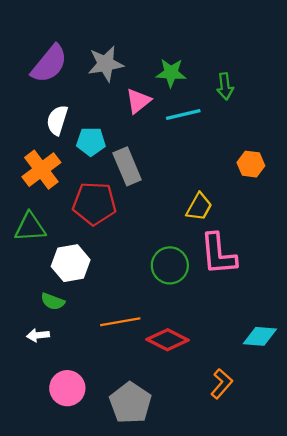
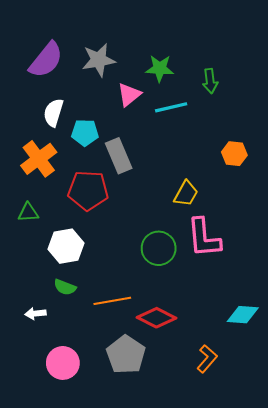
green triangle: (30, 227) -> (28, 213), size x0.7
green semicircle: (53, 301) -> (65, 287), moved
gray pentagon: (130, 403) -> (126, 355), moved

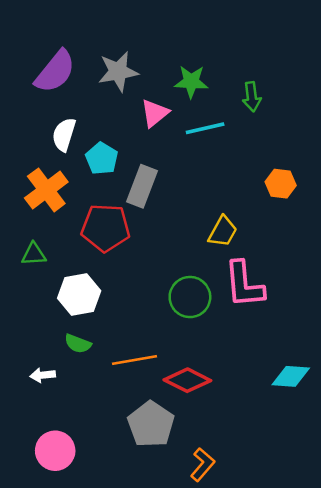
cyan pentagon: (85, 133) -> (102, 158), turned 30
gray rectangle: (119, 156) -> (142, 186), turned 44
orange L-shape: (207, 359) -> (203, 465), moved
pink circle: (63, 363) -> (55, 451), moved

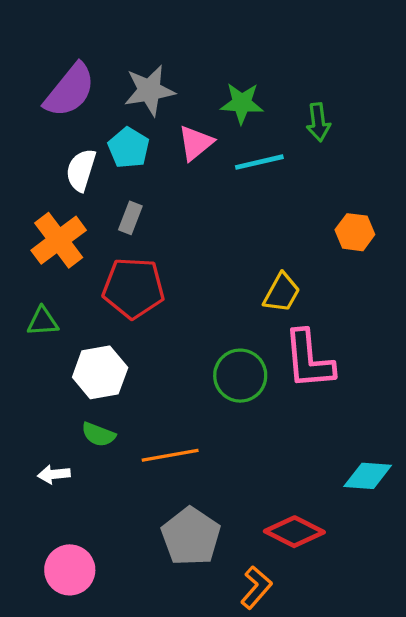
cyan pentagon: (102, 158) -> (129, 148), moved
gray rectangle: (142, 186) -> (130, 218), moved, size x0.6
red diamond: (187, 380) -> (294, 532), moved

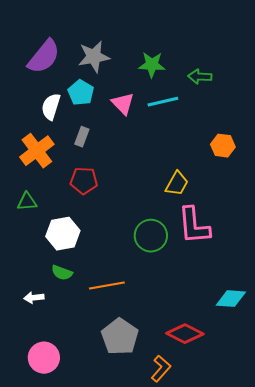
green arrow: (318, 122) -> (200, 77), turned 100
pink triangle: (196, 143) -> (123, 104), moved, turned -35
red pentagon: (133, 288) -> (84, 181), size x0.7

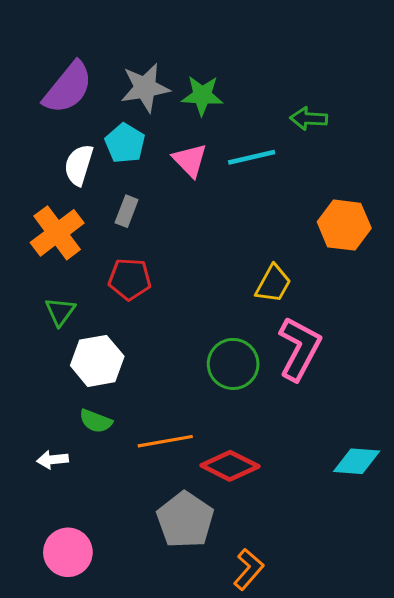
green star: (152, 65) -> (202, 95), moved
orange hexagon: (223, 146) -> (344, 225), size x1.4
green triangle: (27, 202) -> (60, 312), moved, turned -50
pink L-shape: (194, 226) -> (299, 349), turned -147
red diamond: (185, 334) -> (230, 466), moved

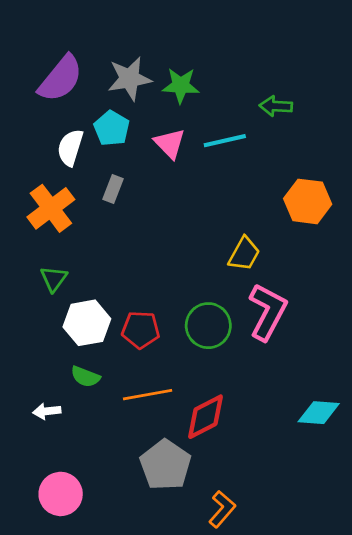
red pentagon: (130, 279) -> (141, 330), moved
red diamond: (230, 466) -> (205, 417), turned -54

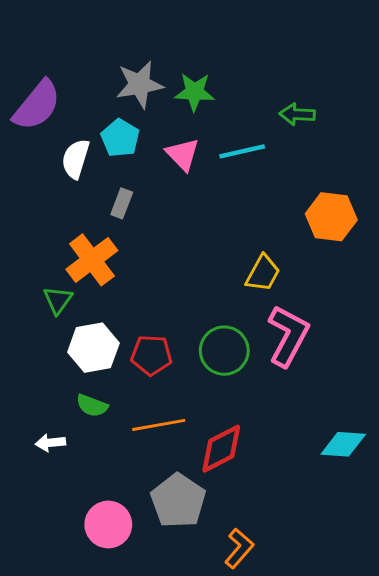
purple semicircle: (61, 79) -> (37, 105), moved
orange cross: (51, 208) -> (92, 260), moved
pink circle: (61, 494) -> (108, 525), moved

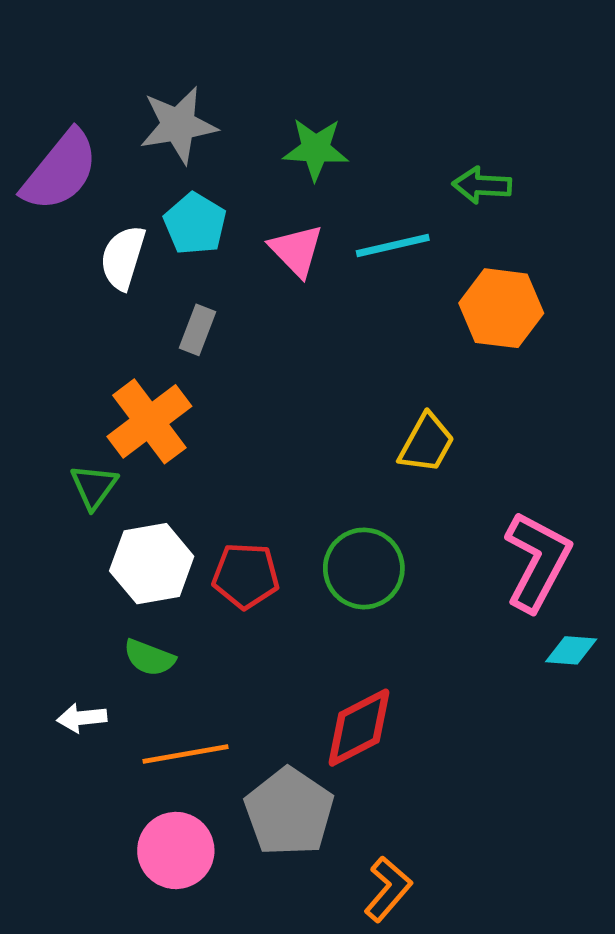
gray star: (140, 84) -> (178, 125), moved
orange hexagon: (331, 217) -> (501, 308), moved
pink L-shape: (288, 336) -> (537, 561), moved
orange line: (159, 425) -> (185, 754), moved
cyan diamond: (343, 444) -> (571, 650), moved, size x0.7

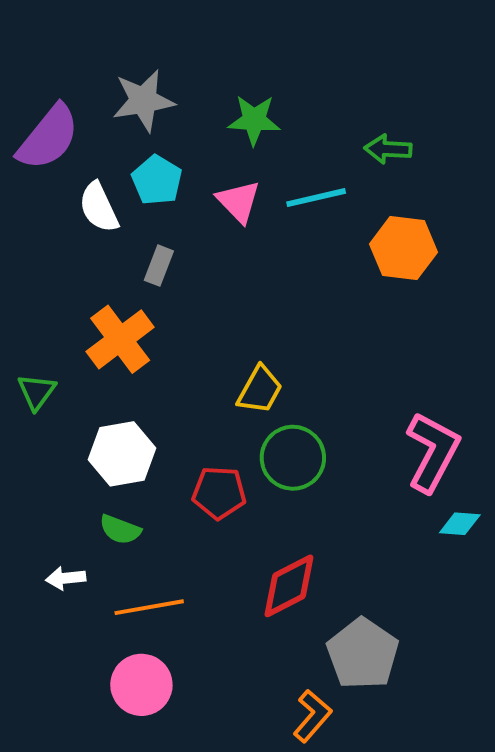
white semicircle: (123, 258) -> (99, 207), turned -42
yellow trapezoid: (426, 443) -> (260, 390), moved
green triangle: (94, 487) -> (37, 392), moved
red pentagon: (246, 576) -> (219, 493), moved
gray pentagon: (289, 812) -> (363, 654), moved

